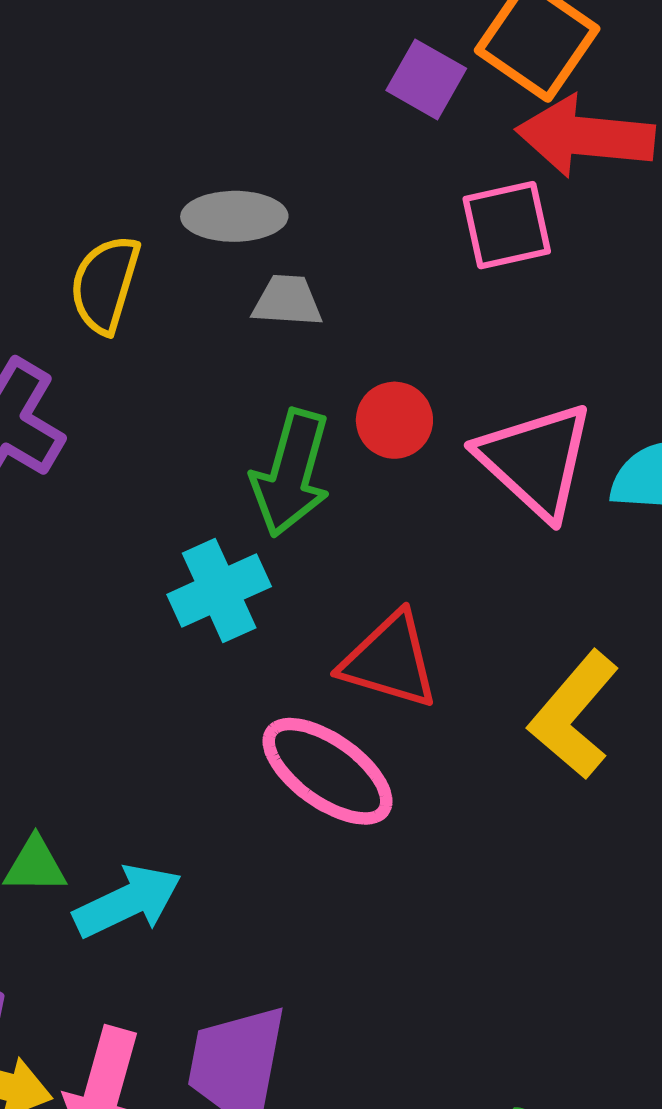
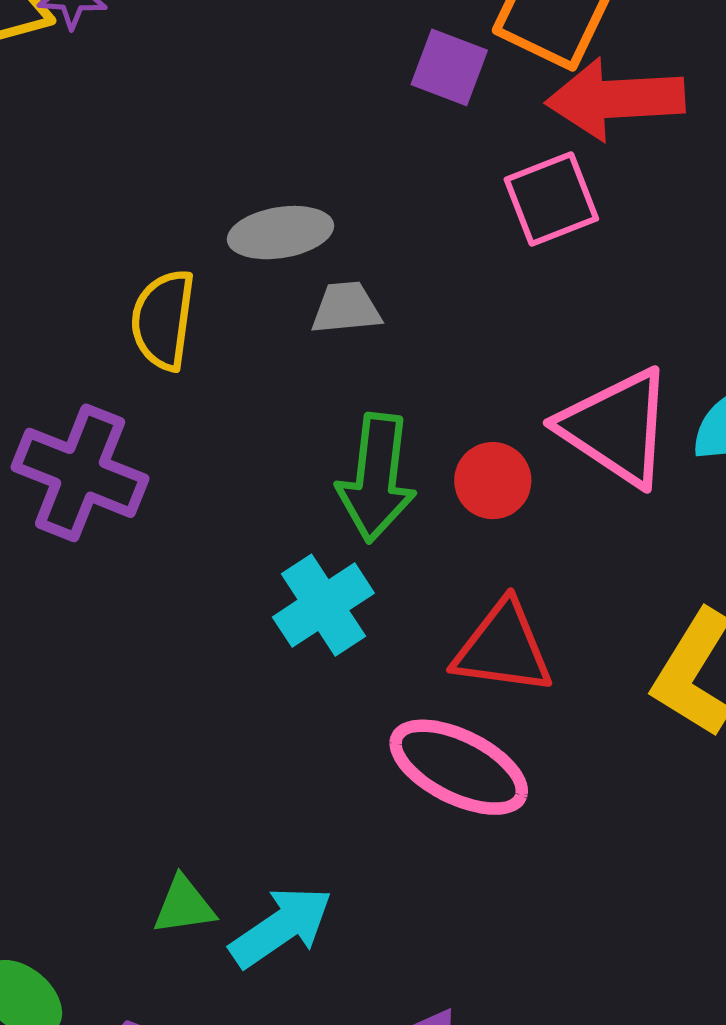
red circle: (394, 420) -> (493, 481), moved

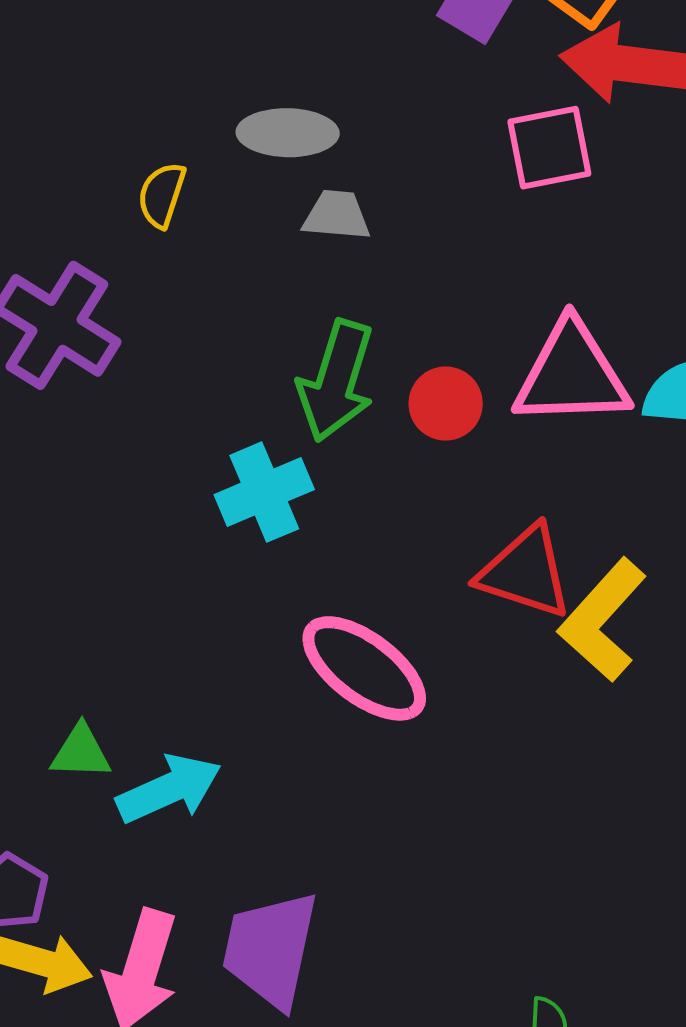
yellow semicircle: (163, 320) -> (162, 195), size x0.7
pink triangle: (616, 427) -> (572, 374), turned -46
red triangle: (503, 648) -> (525, 572), moved

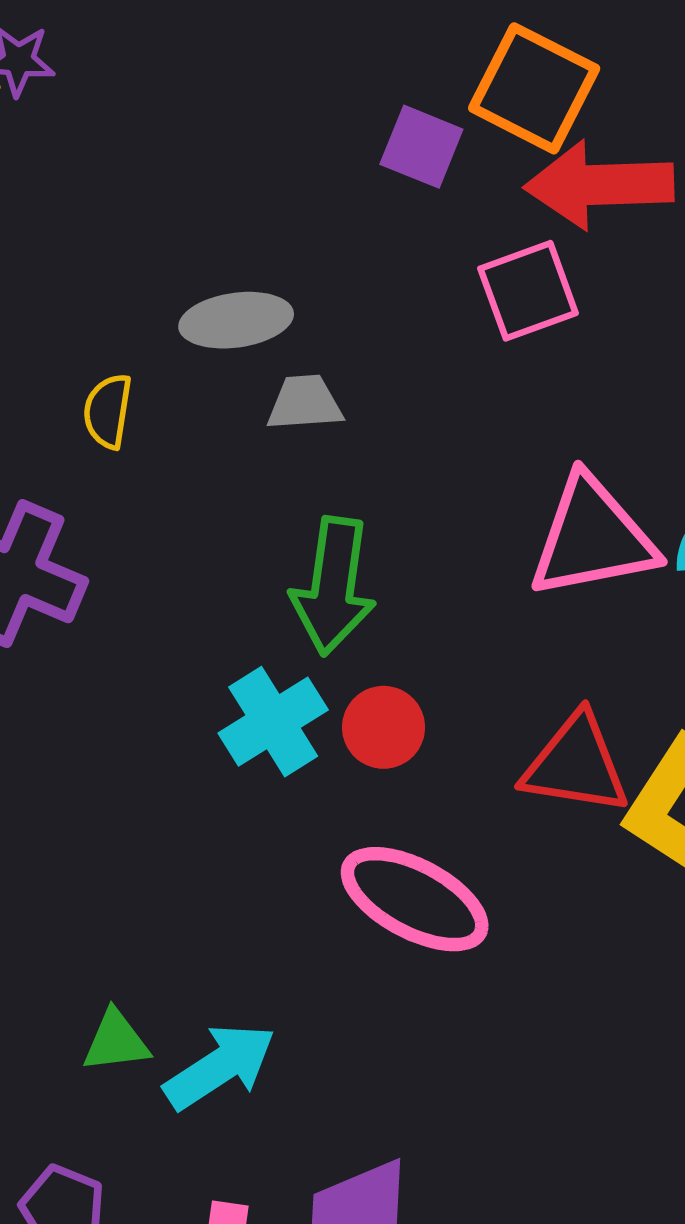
red circle: (446, 404) -> (384, 727), moved

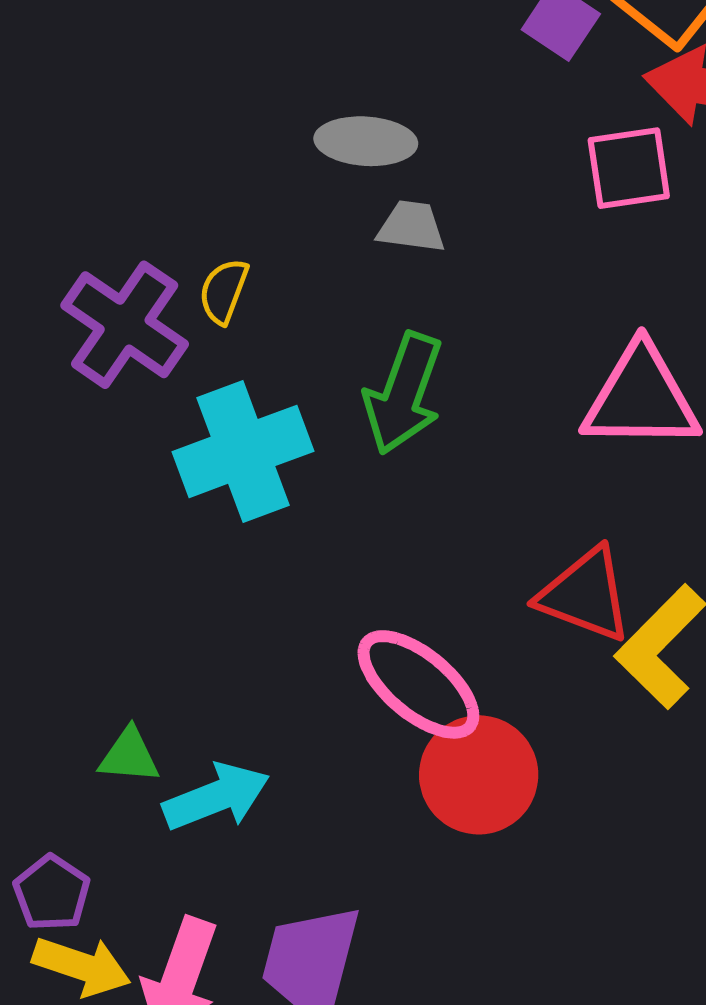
yellow semicircle: (108, 411) -> (224, 291), moved
cyan cross: (273, 722) -> (243, 451), moved, size x1.4
red circle: (384, 727) -> (479, 775), moved, size x1.6

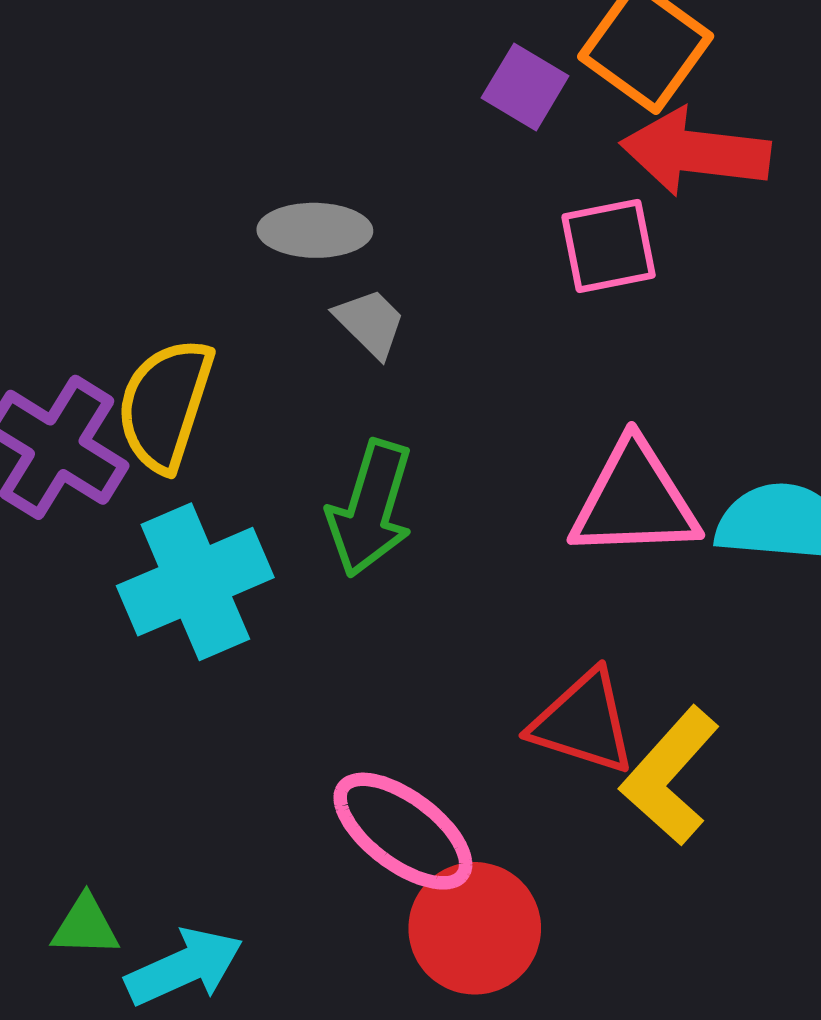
gray trapezoid: (411, 227) -> (370, 323), turned 40
yellow semicircle: (224, 291) -> (165, 405), size x1.8

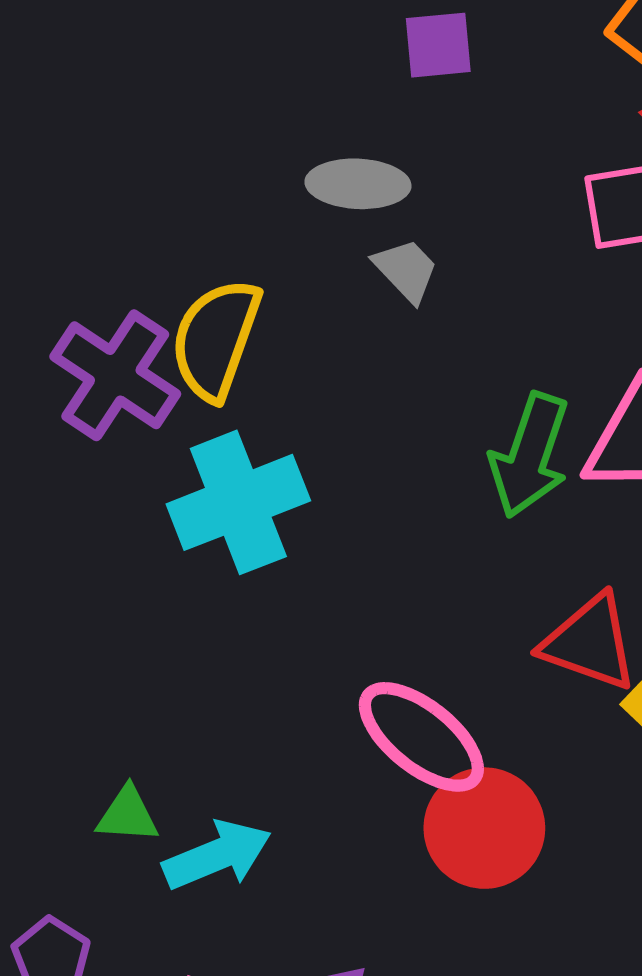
purple square: (525, 87) -> (438, 45), moved, turned -38
green arrow: (370, 509) -> (530, 455), moved

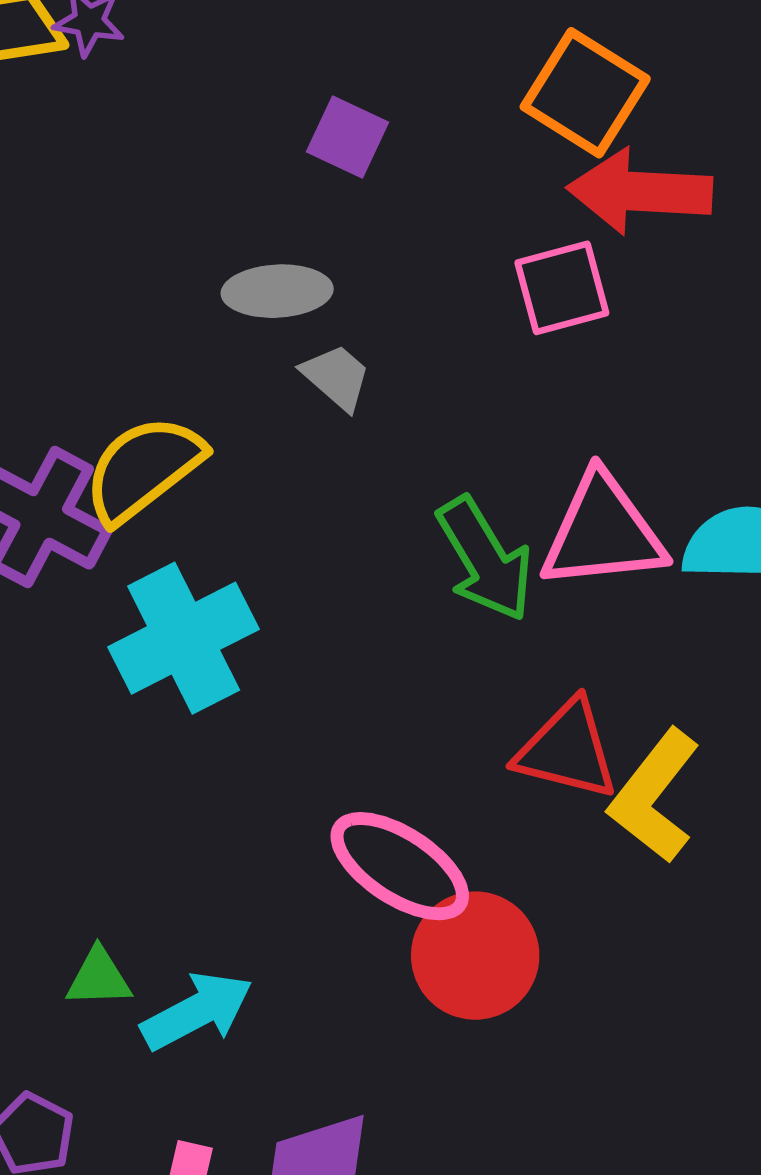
purple square: (438, 45) -> (347, 137), turned 36
yellow semicircle: (216, 339) -> (143, 469), turned 38
green arrow: (530, 455) -> (485, 559), turned -44

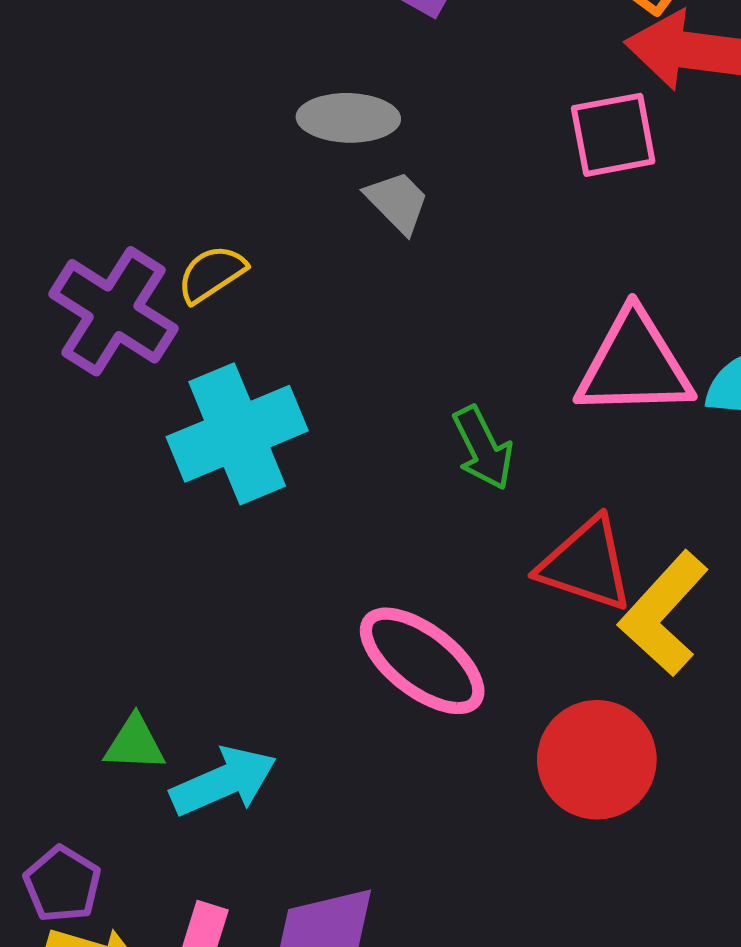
yellow semicircle: (143, 469) -> (212, 274), size x0.6
green arrow: (485, 559) -> (483, 448), moved, size x0.7
red circle: (475, 956) -> (597, 760), moved

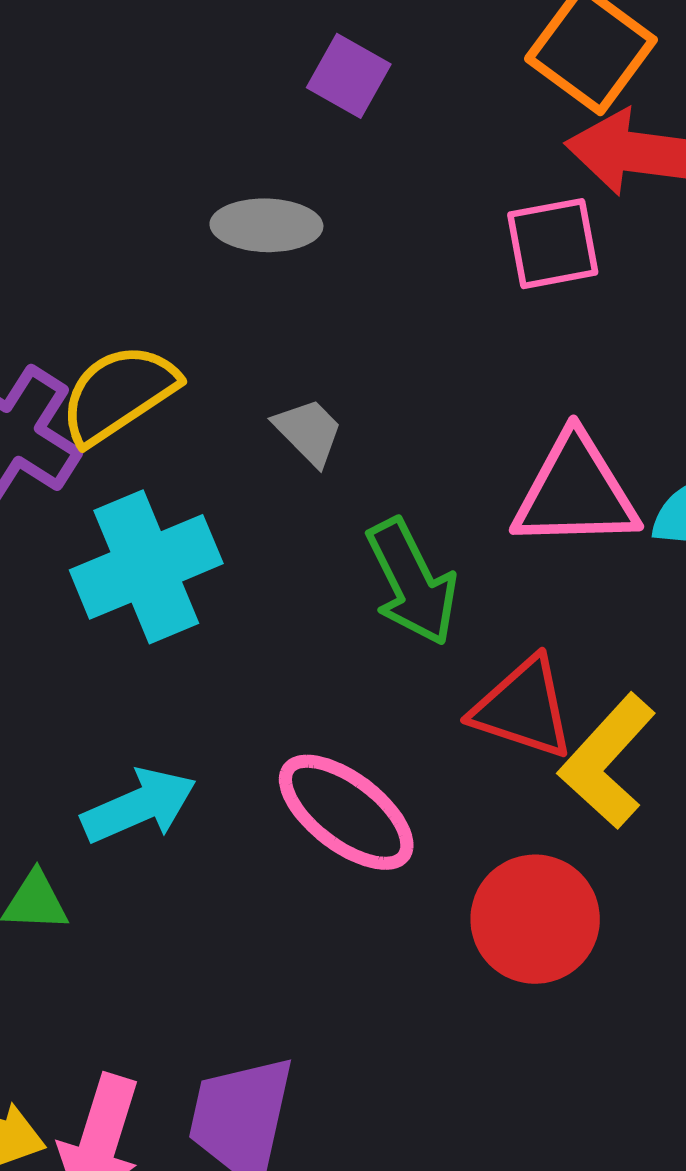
gray trapezoid: (397, 202) -> (309, 432), moved
yellow semicircle: (212, 274) -> (119, 394), size x1.6
green arrow: (483, 448) -> (412, 582), size x1.4
cyan arrow: (224, 781) -> (139, 806), moved

